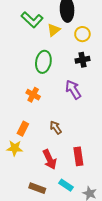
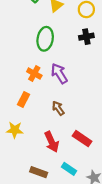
purple arrow: (73, 90) -> (59, 73), moved
orange rectangle: (23, 129) -> (23, 100), moved
red rectangle: (78, 156) -> (82, 139), turned -48

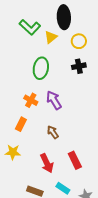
red rectangle: (82, 139) -> (75, 160), turned 30

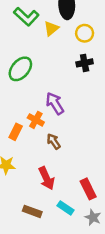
green ellipse: (41, 68) -> (20, 69), moved, turned 30
orange cross: (31, 100) -> (36, 120), moved
red rectangle: (75, 160) -> (88, 189), moved

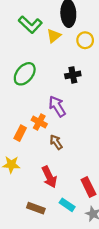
black cross: (85, 63) -> (73, 75), moved

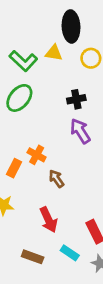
green L-shape: (30, 25) -> (23, 61), moved
yellow triangle: (54, 36) -> (54, 53), turned 48
purple arrow: (57, 106) -> (80, 131), moved

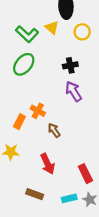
yellow triangle: (54, 53) -> (52, 28), turned 32
cyan rectangle: (70, 253) -> (69, 198), moved, turned -48

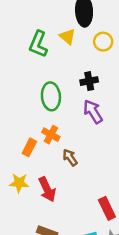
green L-shape: (27, 34) -> (38, 44), turned 70
green ellipse: (24, 64) -> (51, 96), moved, turned -45
red arrow: (48, 164) -> (47, 189), moved

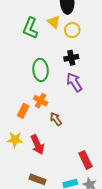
yellow circle: (103, 42) -> (72, 30), moved

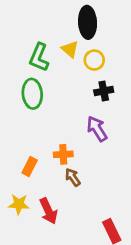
black cross: (71, 58) -> (104, 91), moved
green ellipse: (41, 70) -> (32, 94), moved
orange cross: (41, 101) -> (63, 154), moved, turned -32

